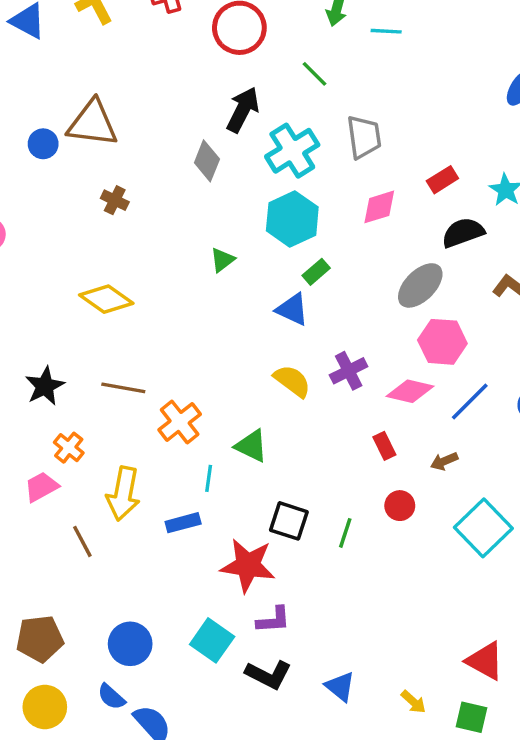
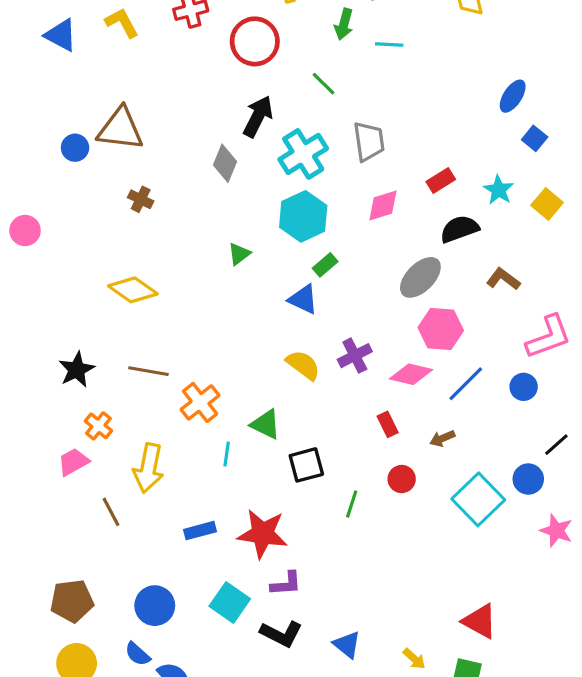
black square: (289, 521) -> (306, 465), moved, turned -33
blue rectangle: (183, 523) -> (200, 531), moved

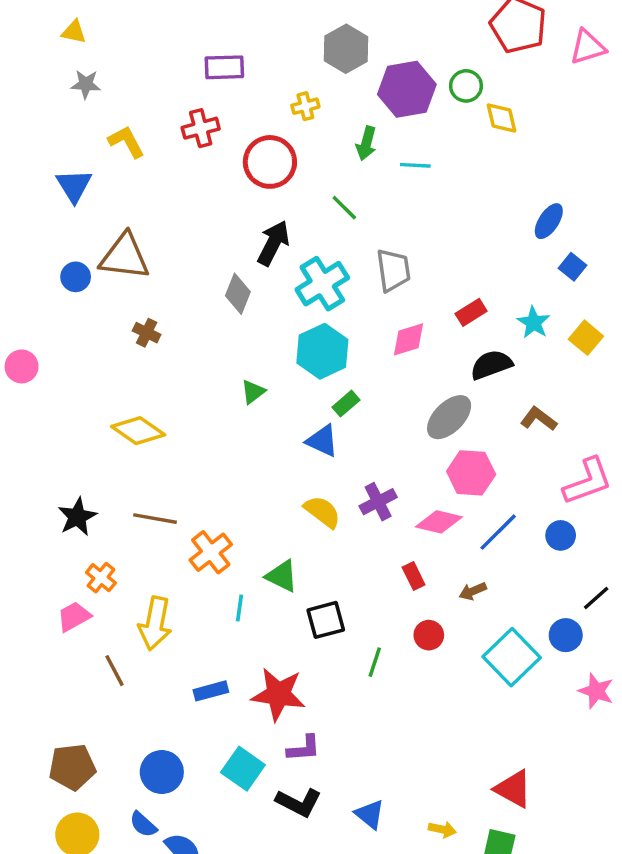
blue triangle: (61, 35) -> (74, 186), moved, turned 30
yellow arrow: (414, 659) -> (442, 829), turned -30

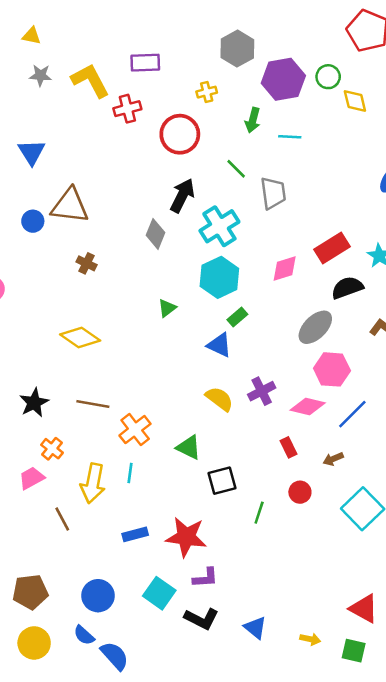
yellow L-shape: (126, 142) -> (90, 81), moved, size x1.4
gray trapezoid: (393, 270) -> (273, 193), moved
red rectangle: (471, 312) -> (332, 248), size x1.5
cyan line: (240, 608) -> (130, 473), moved

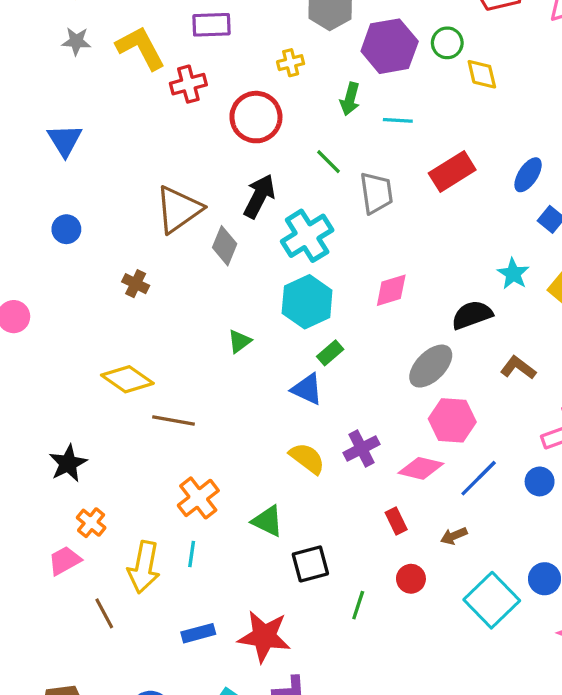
brown triangle: (70, 206) -> (178, 209), moved, turned -42
red rectangle: (332, 248) -> (452, 171), moved
brown line: (93, 404) -> (174, 420), moved

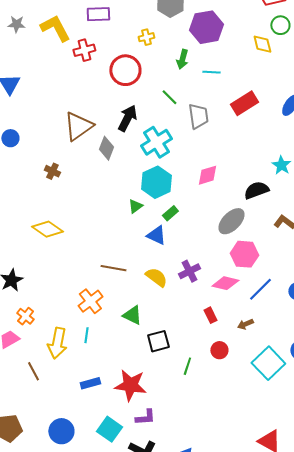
green circle: (447, 43) -> (280, 25), moved
green triangle: (239, 341) -> (135, 206), moved
brown line: (174, 420) -> (113, 268), moved

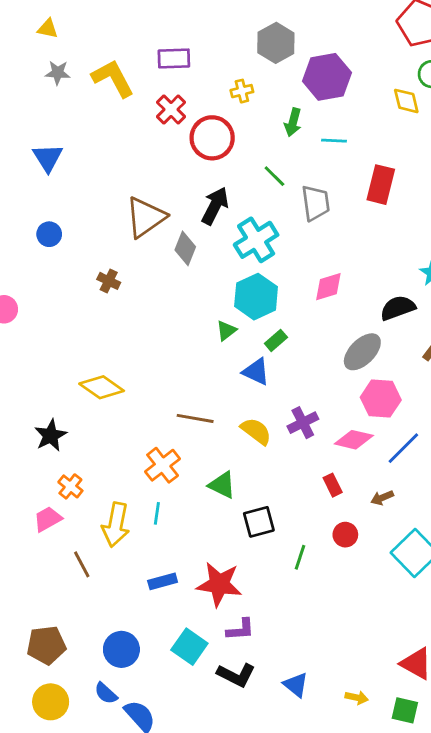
red cross: (84, 50) -> (171, 109), moved, turned -30
red rectangle: (244, 103) -> (381, 185), turned -44
yellow diamond: (47, 229) -> (102, 387), moved

